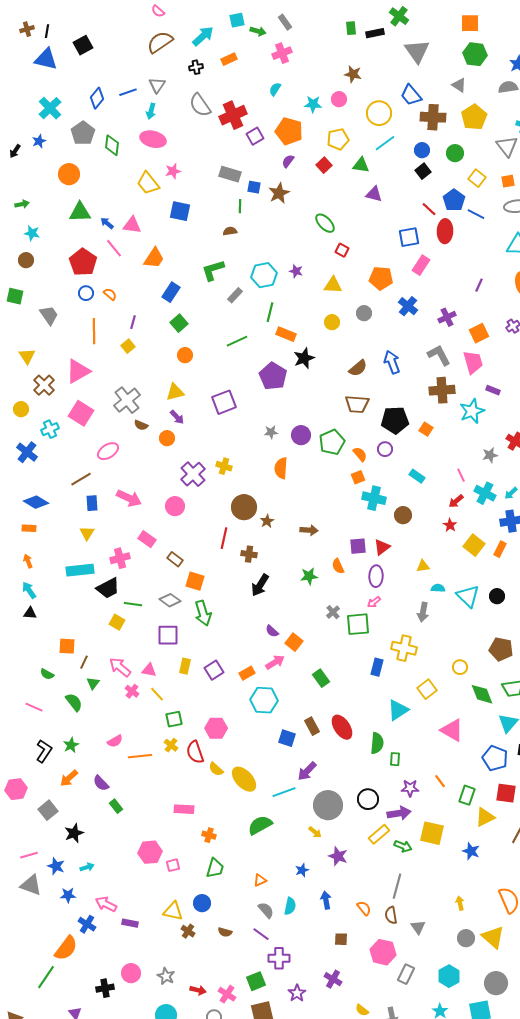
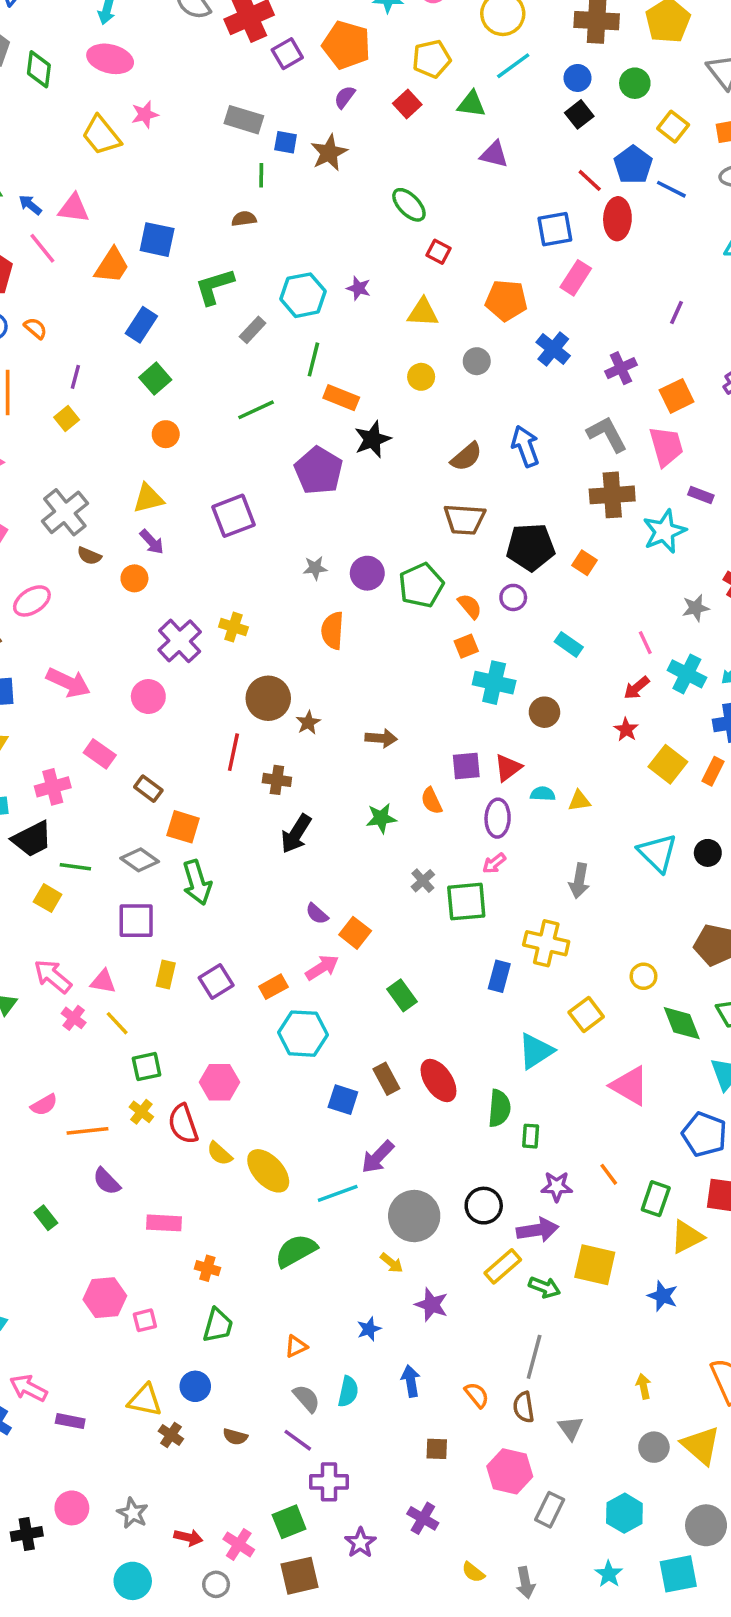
blue square: (180, 211) -> (157, 240), moved
cyan semicircle: (438, 588) -> (543, 794), moved
purple semicircle: (101, 783) -> (107, 1181), moved

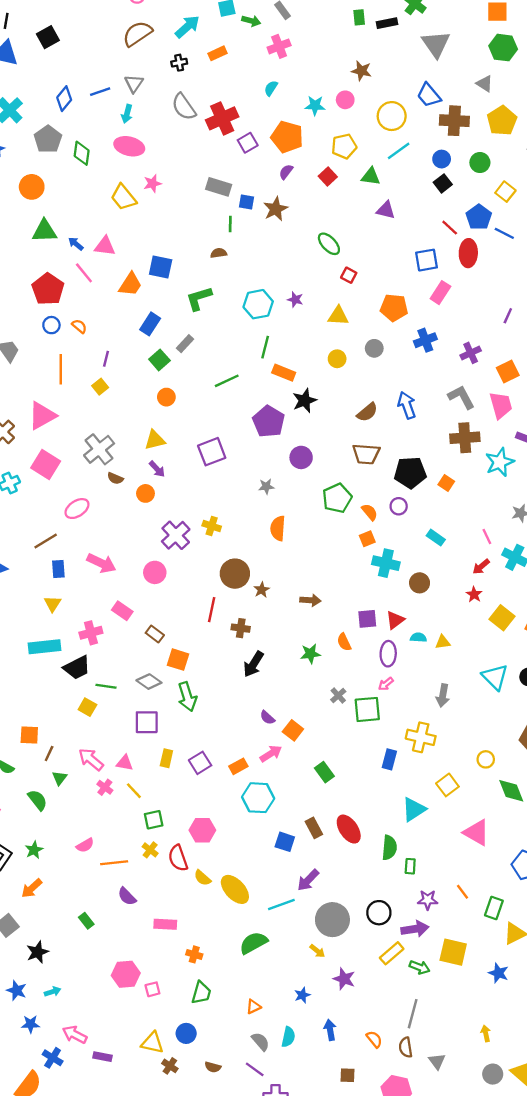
gray rectangle: (253, 330) -> (185, 344), moved
blue cross: (553, 349) -> (425, 340), turned 30
purple circle: (367, 573) -> (301, 457), moved

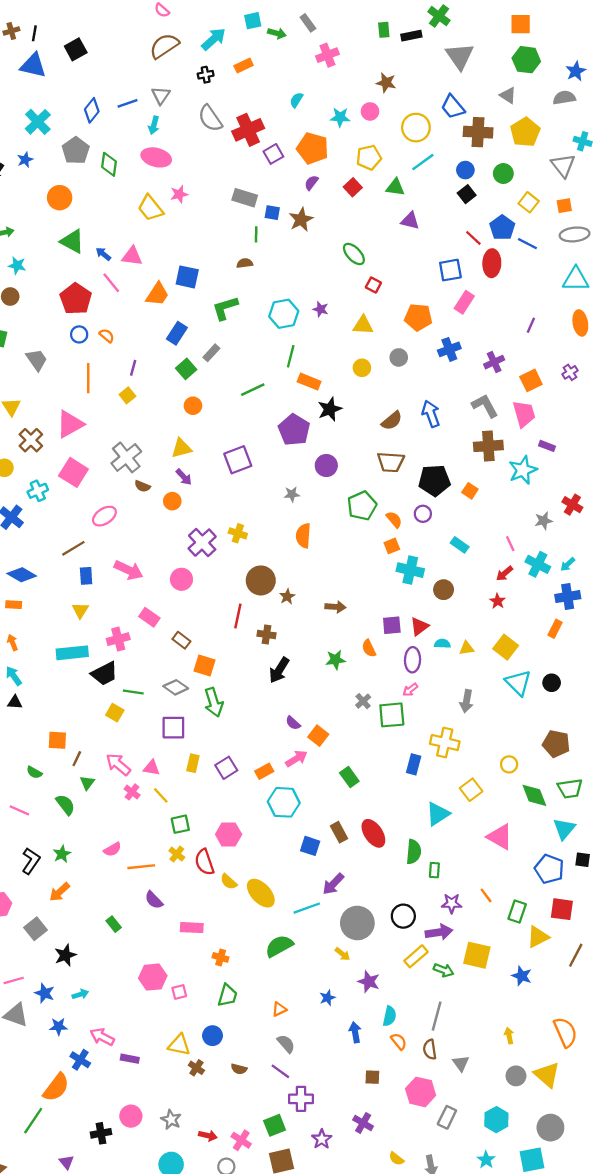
pink cross: (279, 46) -> (327, 55), moved
green triangle: (44, 231) -> (72, 241), turned 30
yellow square: (502, 618) -> (506, 647), moved
cyan semicircle: (288, 1037) -> (390, 1016), moved

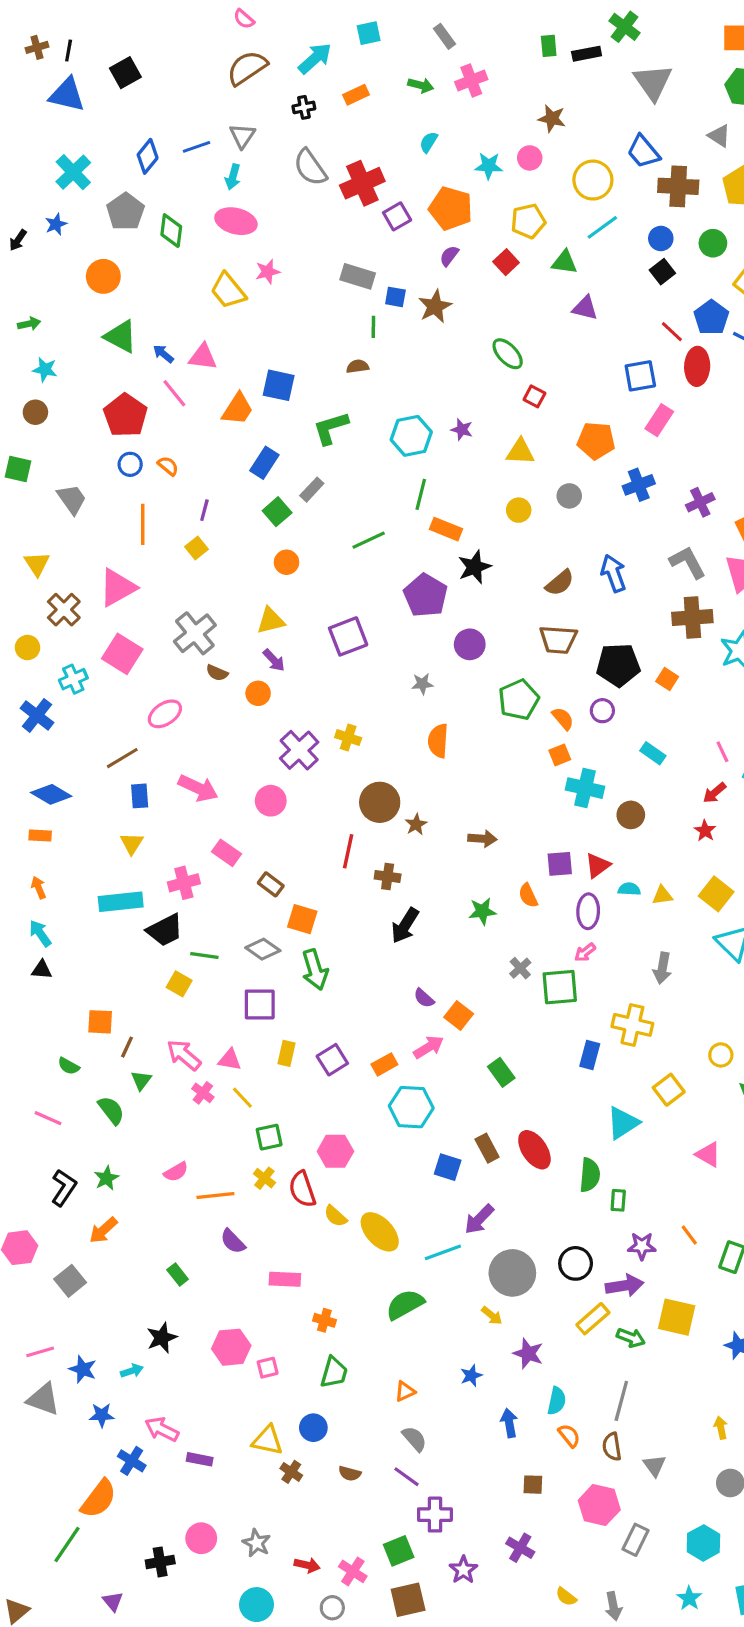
green arrow: (277, 33) -> (421, 85), moved
pink triangle: (500, 837) -> (708, 1154), size x0.7
black star: (65, 955) -> (162, 1338), moved

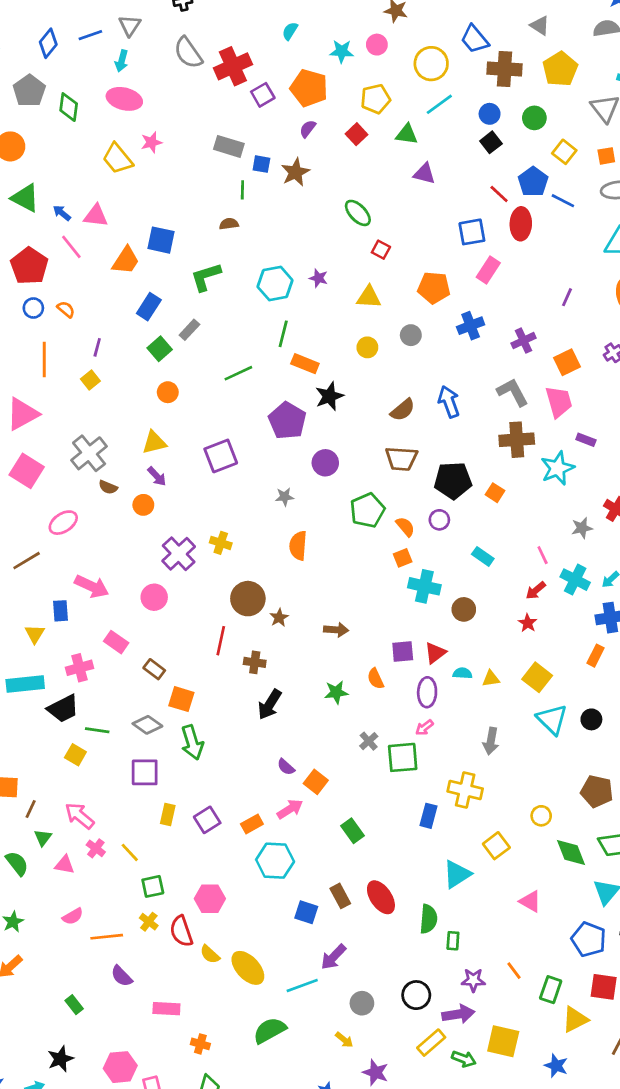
blue rectangle: (140, 796) -> (61, 611), moved
pink triangle: (230, 1060) -> (65, 865), moved
gray circle: (512, 1273) -> (362, 1003), size x0.6

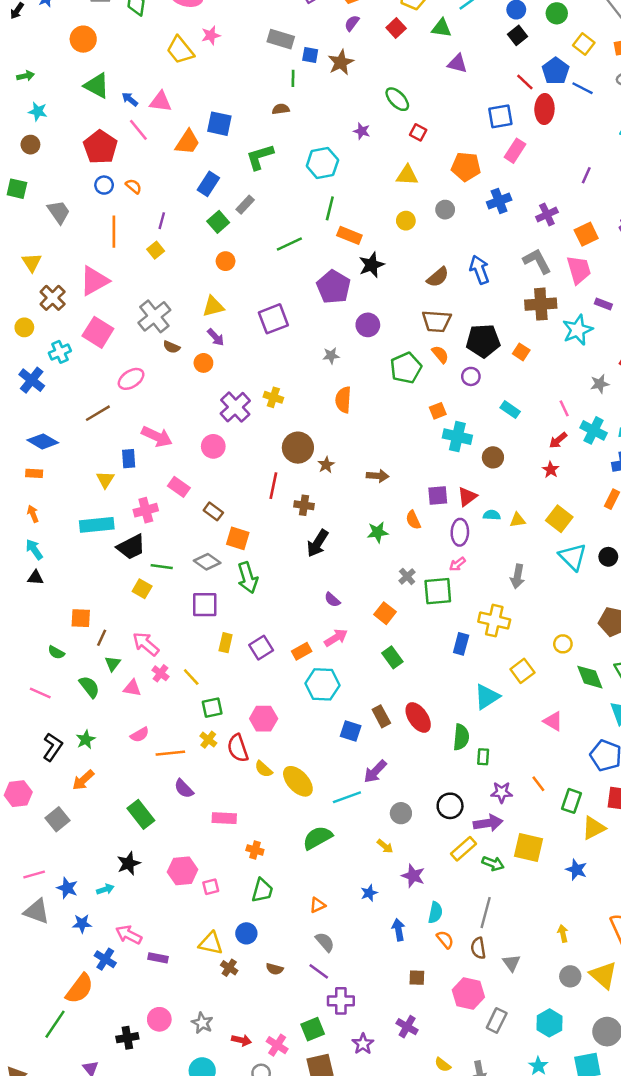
purple star: (318, 278) -> (362, 131), moved
orange semicircle: (405, 527) -> (440, 354), moved
orange square: (316, 782) -> (385, 613), moved
green rectangle: (74, 1005) -> (141, 814), size x1.6

